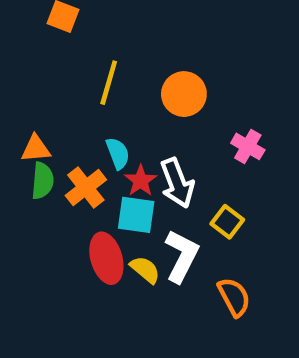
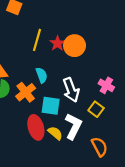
pink cross: (248, 146) -> (106, 85), moved
red star: (141, 181) -> (57, 43), moved

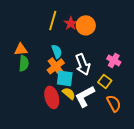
orange cross: (26, 92) -> (56, 66), moved
white L-shape: (73, 126) -> (85, 96), turned -145
yellow semicircle: (55, 133) -> (69, 93), moved
orange semicircle: (99, 147) -> (114, 103), moved

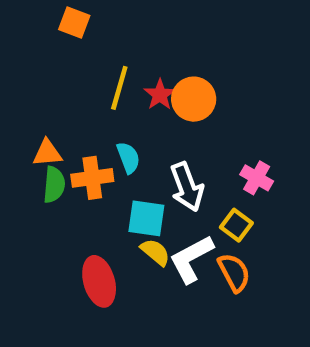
orange cross: (56, 66) -> (92, 178), moved, turned 30
red ellipse: (52, 97) -> (99, 281), moved
orange semicircle: (114, 103) -> (234, 272), moved

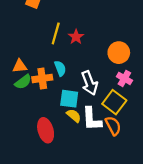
orange circle: (194, 99) -> (119, 53), moved
green semicircle: (54, 185) -> (23, 82), turned 48
yellow square: (236, 225) -> (114, 102), size x1.5
white L-shape: (191, 259) -> (92, 119), turned -65

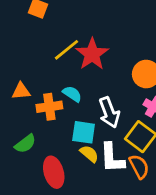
yellow line: (56, 33) -> (67, 50), turned 35
red star: (76, 37) -> (92, 54), size x1.6
cyan semicircle: (60, 68) -> (72, 94), turned -35
green semicircle: (23, 82) -> (25, 144), moved

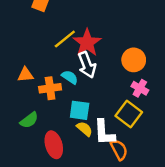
white arrow: (109, 112) -> (87, 65), moved
orange semicircle: (139, 167) -> (119, 150), moved

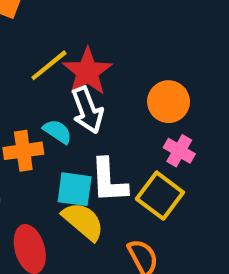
yellow semicircle: (85, 129) -> (83, 221), size x1.5
white L-shape: (104, 132) -> (109, 181), moved

